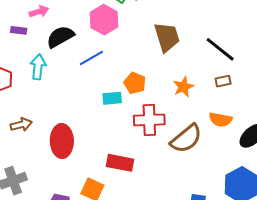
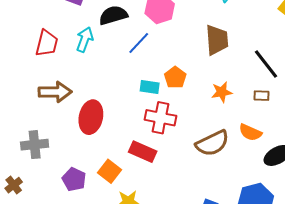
blue line: (91, 58) -> (139, 43), turned -30
red cross: (149, 120) -> (160, 118), moved
brown arrow: (21, 125) -> (55, 92), size x1.5

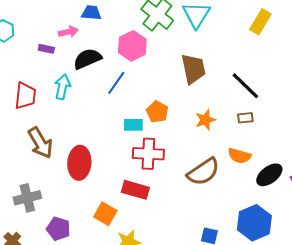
brown arrow: (55, 92) -> (40, 143), turned 68
purple pentagon: (74, 179) -> (58, 229), moved

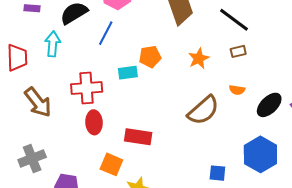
orange pentagon: (157, 112) -> (150, 57), turned -30
red cross: (148, 154) -> (87, 88), moved
orange semicircle: (239, 156) -> (237, 90), size x0.7
red ellipse: (79, 163) -> (94, 122), moved, size x0.7

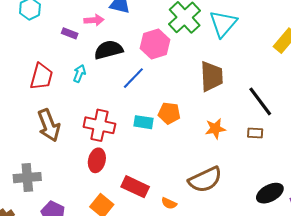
cyan arrow: (53, 44) -> (79, 73), size x0.7
orange semicircle: (237, 90) -> (169, 203), moved

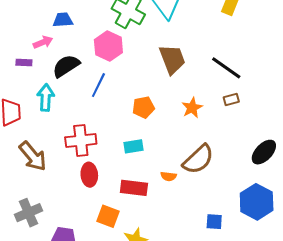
cyan arrow: (79, 73) -> (46, 98), size x1.5
cyan rectangle: (143, 122) -> (133, 146), moved
orange semicircle: (169, 203) -> (169, 176), moved

